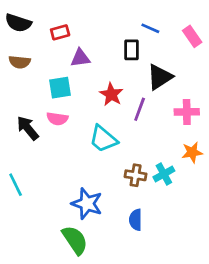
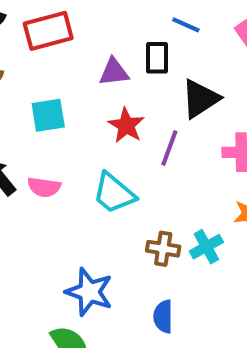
red rectangle: (60, 32) -> (48, 31), size x1.6
purple triangle: (80, 58) -> (114, 72), moved
pink semicircle: (57, 119) -> (44, 187), moved

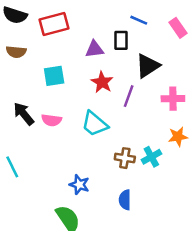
blue star: (89, 292) -> (79, 185), size x0.7

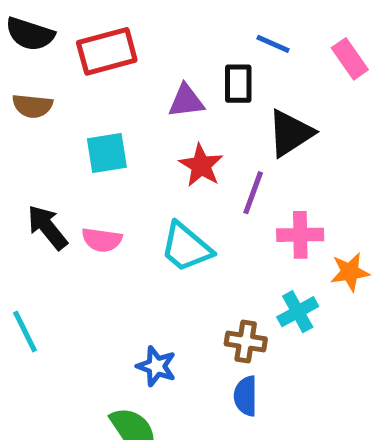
pink cross: (173, 99) -> (300, 235), moved
brown cross: (125, 158) -> (246, 341), moved

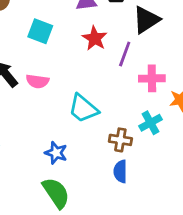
cyan square: (107, 153) -> (40, 31), turned 30
cyan trapezoid: (186, 247) -> (83, 108), moved
blue star: (156, 366) -> (56, 153), moved

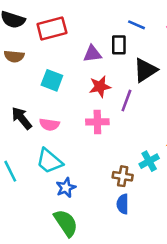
red star: (95, 38) -> (100, 87), turned 30
pink cross: (152, 78) -> (97, 122), moved
cyan trapezoid: (83, 108) -> (49, 161), moved
blue star: (56, 153) -> (66, 188), turned 30

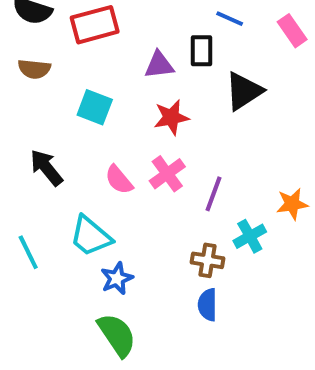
purple line: (126, 101) -> (214, 194), moved
pink cross: (97, 122) -> (167, 174), turned -35
pink semicircle: (49, 124) -> (119, 180), moved, turned 42

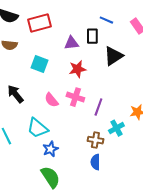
pink cross: (167, 174) -> (75, 97), turned -36

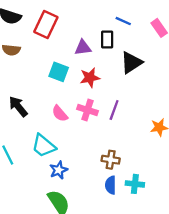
red rectangle: (39, 23) -> (46, 24), turned -50
cyan square: (39, 64) -> (59, 72), moved
purple line: (98, 107) -> (114, 110), moved
cyan cross: (116, 128) -> (135, 184), moved, turned 35

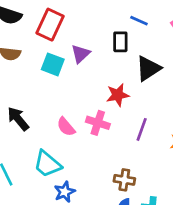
purple triangle: (83, 48) -> (81, 54), moved, turned -36
cyan square: (59, 72) -> (53, 64), moved
red star: (90, 78) -> (118, 95), moved
purple line: (114, 110) -> (142, 129), moved

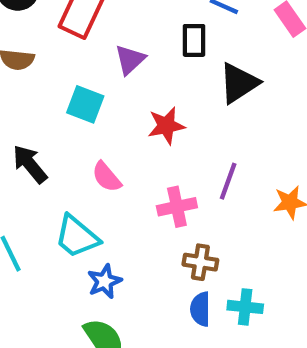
cyan square: (53, 64) -> (85, 104), moved
red star: (118, 95) -> (166, 126), moved
pink cross: (98, 123) -> (177, 207), moved, turned -30

